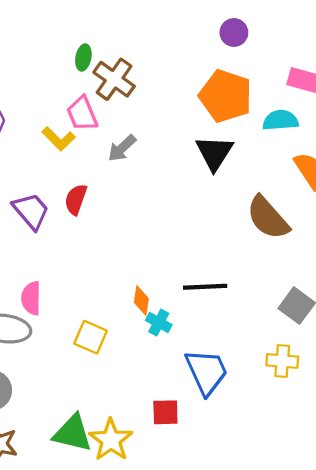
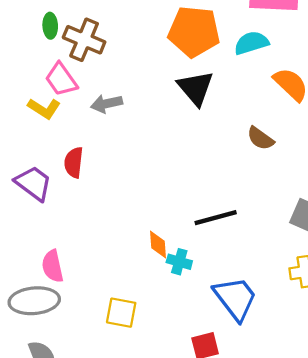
gray arrow: (122, 148) -> (107, 104), turned 44
brown semicircle: (268, 218) -> (260, 138), size x0.6
yellow square: (91, 337) -> (121, 313), moved

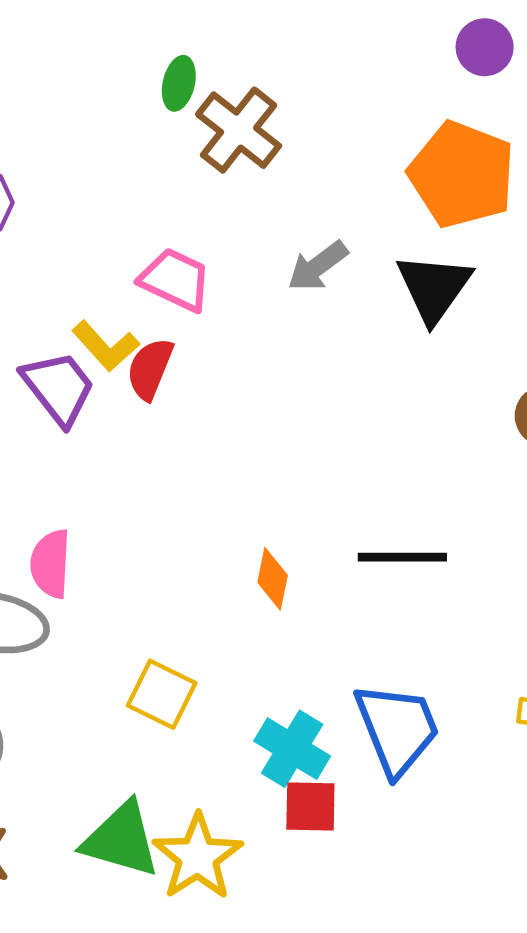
pink trapezoid: (61, 79) -> (175, 280), moved, turned 135
gray arrow: (107, 104) -> (318, 266), moved, turned -40
yellow L-shape: (44, 108) -> (106, 346), moved
cyan cross: (179, 262) -> (292, 749), moved, size x1.4

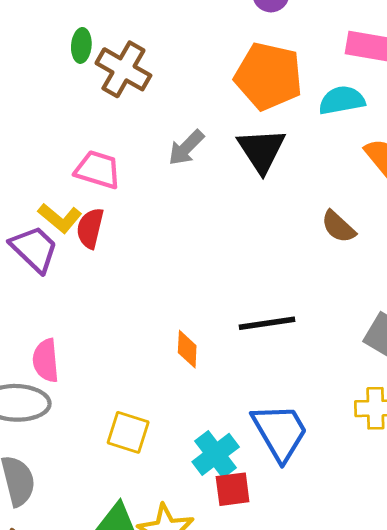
cyan cross: (292, 749) -> (216, 454), turned 30

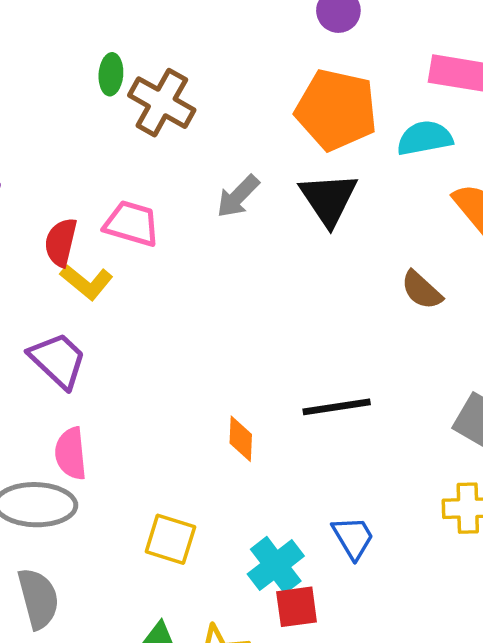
red semicircle: (90, 228) -> (61, 242), moved
purple trapezoid: (34, 249) -> (58, 360), moved
blue trapezoid: (280, 432) -> (353, 538), size x0.6

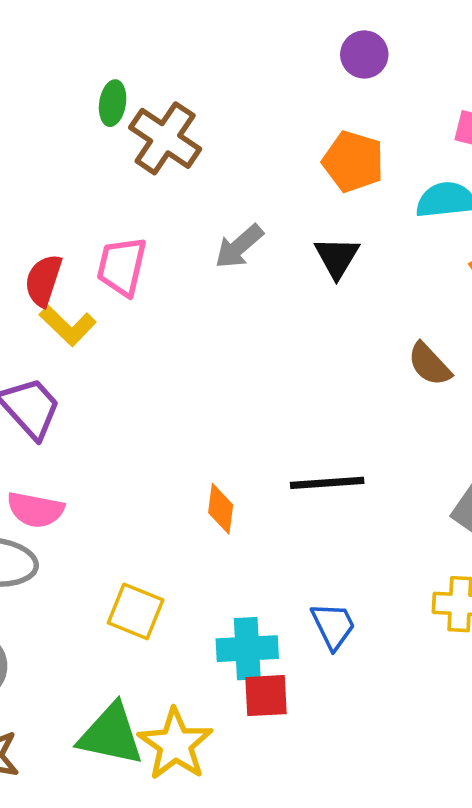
orange pentagon: (336, 110) -> (353, 162), size x0.7
black triangle: (329, 199) -> (337, 257), size x0.7
pink trapezoid: (132, 224) -> (122, 266), turned -98
pink semicircle: (71, 454) -> (35, 510), turned -78
cyan cross: (276, 565) -> (247, 649), turned 30

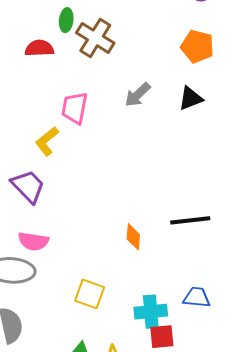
black triangle: (337, 257) -> (191, 98), turned 40
red semicircle: (43, 280) -> (39, 48), moved, turned 72
yellow L-shape: (68, 326) -> (47, 141), turned 100
blue trapezoid: (333, 626) -> (197, 297), turned -56

